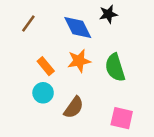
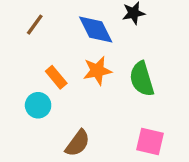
cyan circle: (43, 93) -> (38, 105), moved
brown semicircle: (74, 107) -> (78, 143), moved

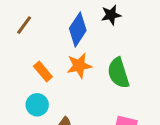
blue diamond: (96, 30) -> (78, 29), turned 60
cyan circle: (38, 105) -> (37, 105), moved

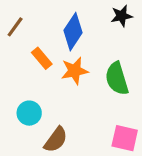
black star: (111, 15) -> (122, 16), moved
orange rectangle: (43, 71) -> (42, 58), moved

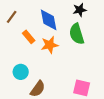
blue diamond: (73, 32) -> (49, 20), turned -45
green semicircle: (117, 79) -> (77, 34), moved

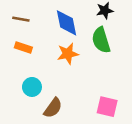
brown line: (12, 17) -> (21, 19), turned 64
orange rectangle: (29, 37) -> (23, 48), moved, turned -32

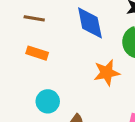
orange star: (68, 54) -> (107, 73), moved

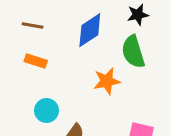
blue diamond: (90, 23) -> (90, 30), turned 68

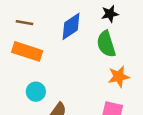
orange rectangle: (36, 61) -> (27, 51), size x1.6
orange star: (107, 81) -> (119, 77), moved

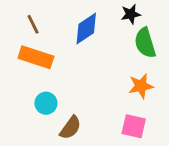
brown line: (25, 23) -> (33, 24), turned 54
green semicircle: (106, 44) -> (145, 43), moved

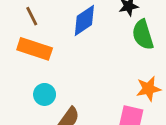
orange star: (141, 86) -> (148, 89), moved

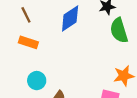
orange rectangle: (35, 49) -> (28, 42), size x0.7

